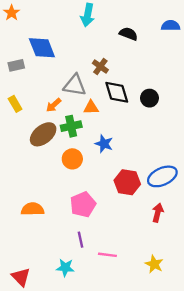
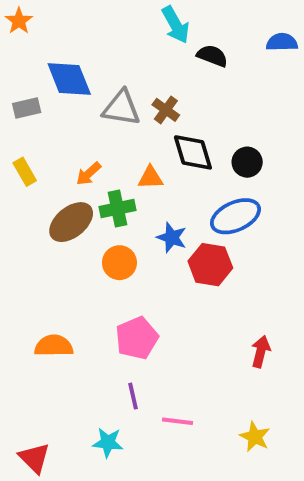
cyan arrow: (88, 15) -> (176, 25), moved, turned -40
gray triangle: (75, 85) -> (121, 108), moved
blue ellipse: (162, 176) -> (235, 216), moved
red hexagon: (127, 182) -> (210, 265), moved

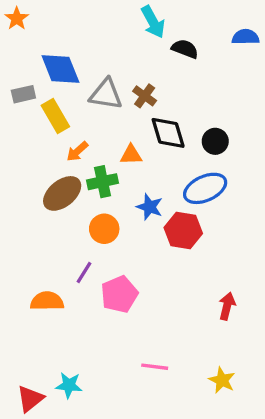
yellow rectangle: (25, 172) -> (55, 116), moved, size x1.4
purple line: (133, 396) -> (84, 273), moved, turned 45
cyan star: (108, 443) -> (69, 385), moved
red triangle: (34, 458) -> (30, 399), turned 36

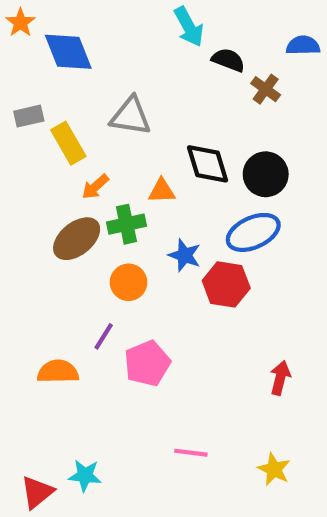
blue diamond: (60, 69) -> (68, 52), moved
brown cross: (145, 96) -> (266, 89), moved
black circle: (215, 141) -> (266, 174), size x1.4

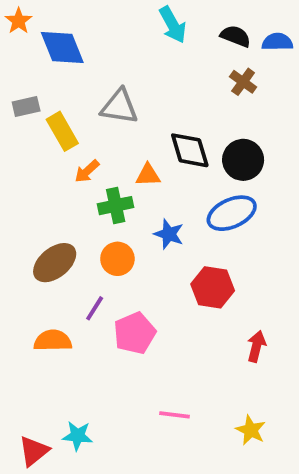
black semicircle: (228, 60) -> (235, 36), moved
brown ellipse: (77, 239) -> (55, 263), moved
red hexagon: (226, 284) -> (213, 287), moved

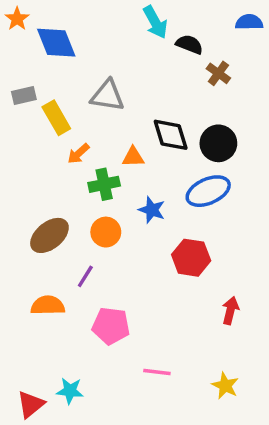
black semicircle: (235, 36) -> (189, 44), moved
blue semicircle: (277, 42) -> (249, 22), moved
pink pentagon: (135, 333) -> (111, 326), moved, turned 30

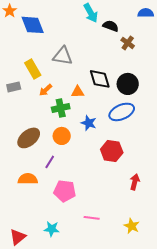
gray rectangle: (24, 96) -> (14, 87), moved
cyan star: (70, 391) -> (52, 229), moved

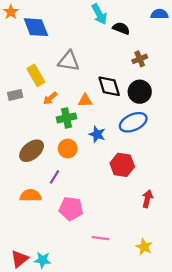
brown cross: (128, 43) -> (140, 59), moved, turned 32
cyan star: (52, 229) -> (42, 260), moved

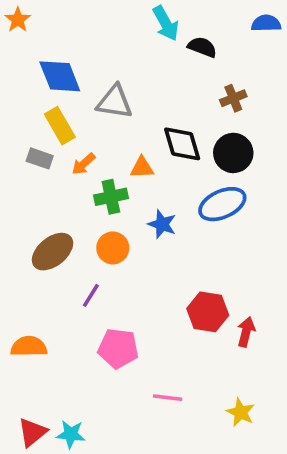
blue diamond: (36, 27) -> (60, 76), moved
gray rectangle: (15, 95) -> (40, 158), moved, turned 32
red hexagon: (122, 165) -> (208, 312), moved
orange semicircle: (30, 196) -> (29, 347), moved

